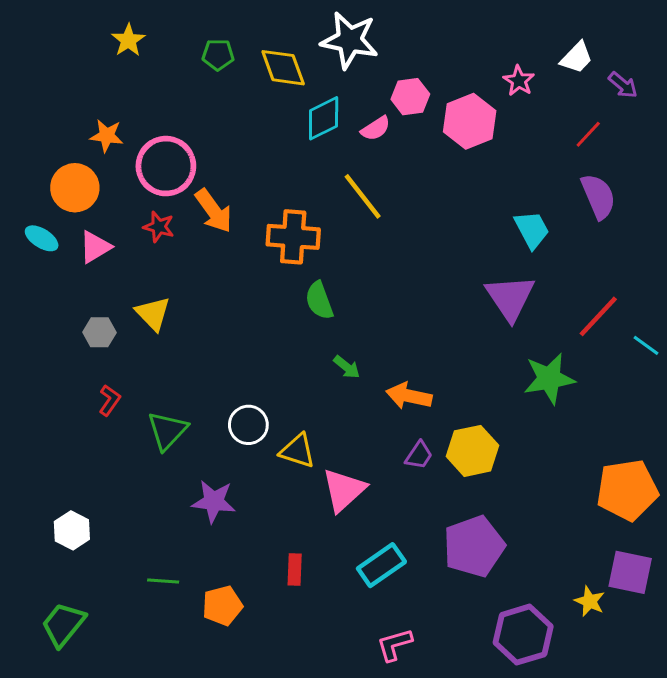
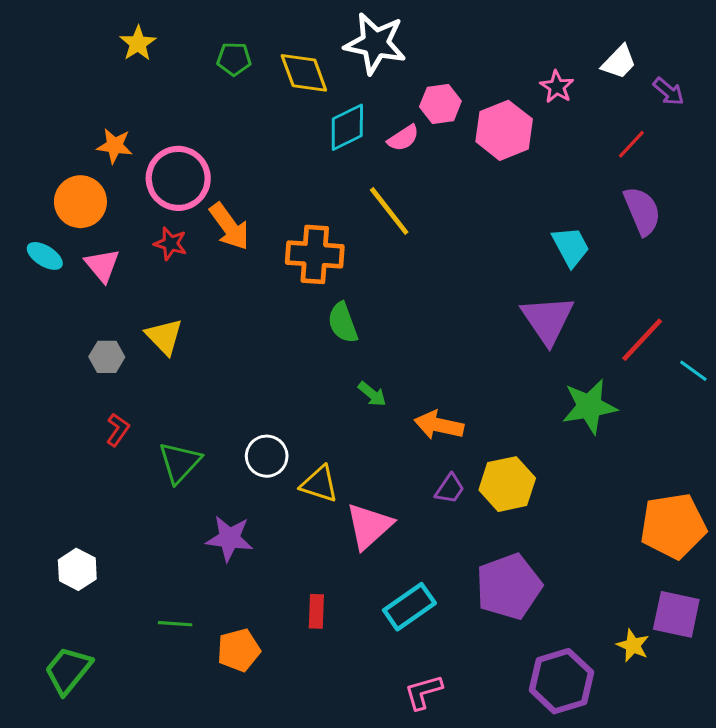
pink triangle: (95, 247) -> (102, 265), turned -39

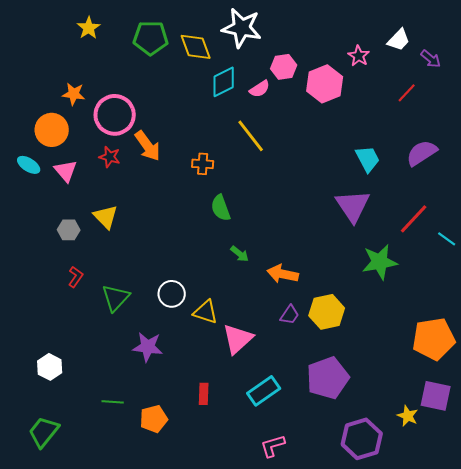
green pentagon: (234, 59) -> (151, 38), size x1.6
purple semicircle: (642, 211) -> (422, 153), moved, turned -100
orange cross: (315, 254) -> (203, 164), size x0.6

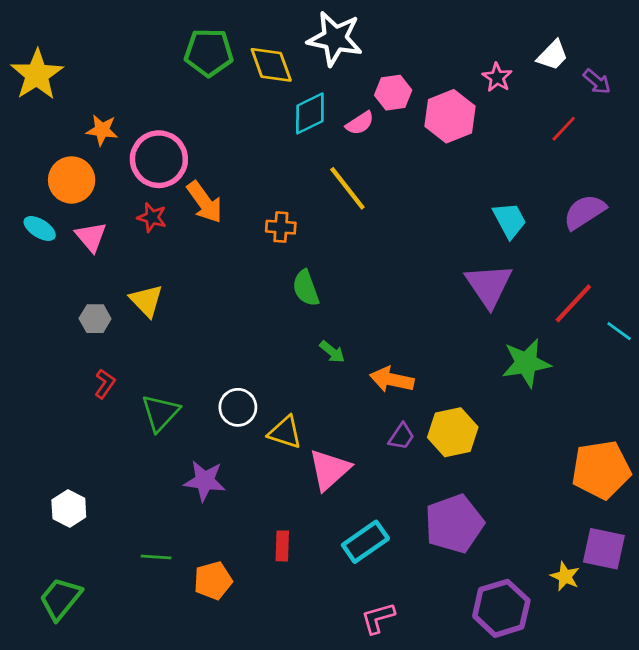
yellow star: (89, 28) -> (37, 75), moved, size x1.6

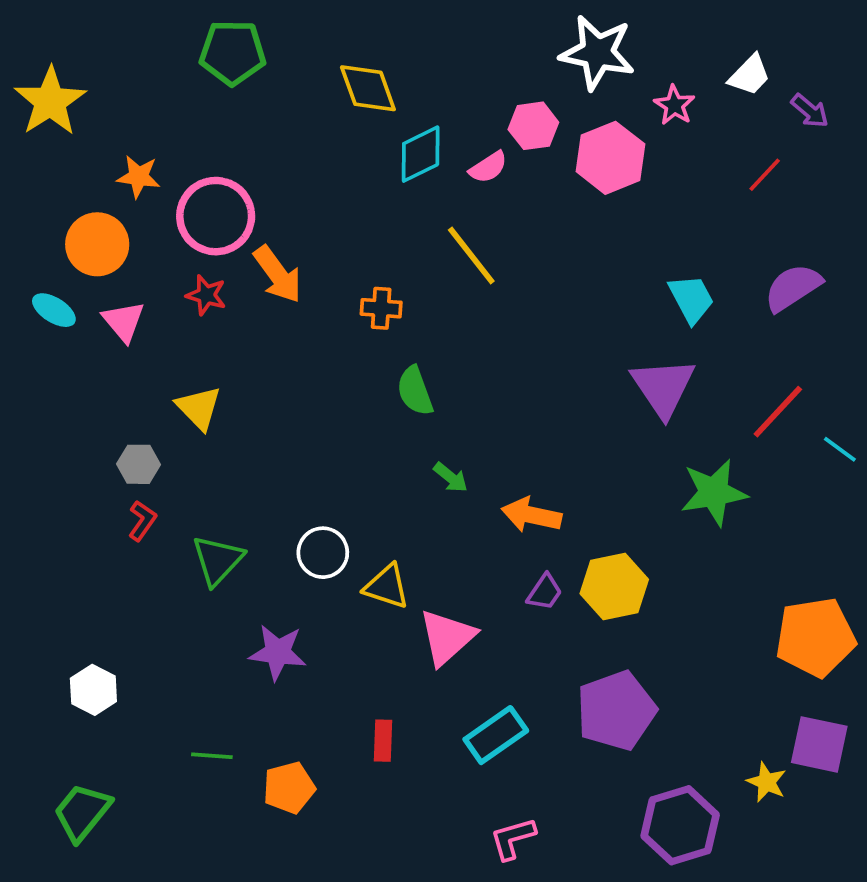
white star: (335, 39) -> (597, 53), moved
green pentagon: (209, 52) -> (233, 53), moved
gray hexagon: (95, 319) -> (139, 464), moved

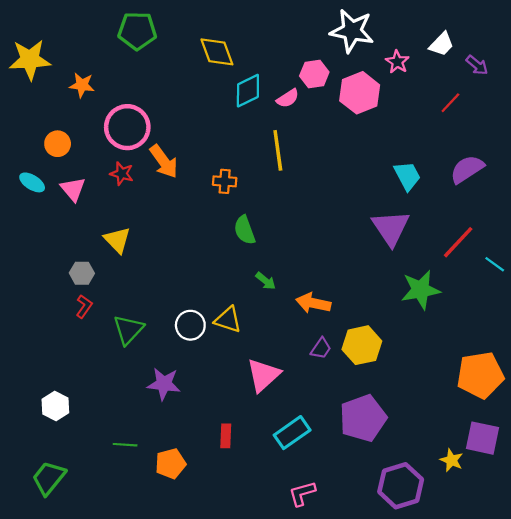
yellow star: (50, 101) -> (30, 60), turned 30
orange star: (139, 177) -> (82, 85), moved
orange circle: (97, 244) -> (58, 144), size x0.7
yellow line: (471, 256) -> (278, 150), turned 30
yellow triangle: (387, 586) -> (228, 320), moved

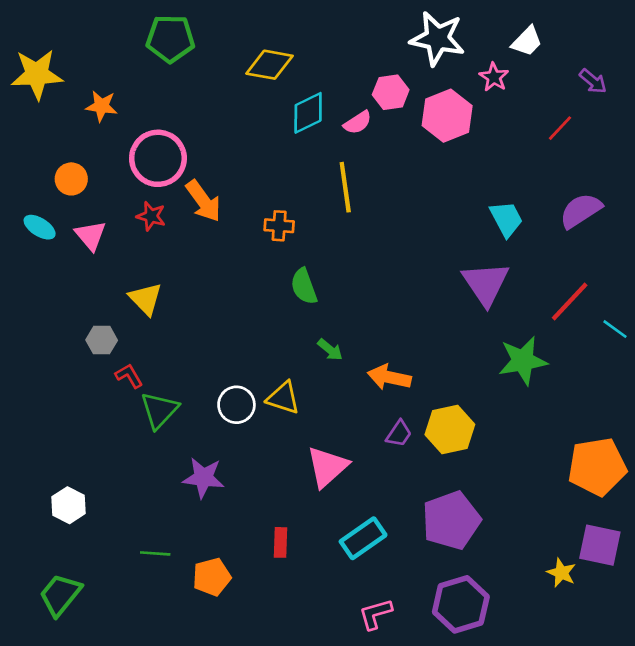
white trapezoid: (442, 44) -> (527, 41), moved
yellow diamond: (217, 52) -> (269, 65), turned -60
red L-shape: (84, 306) -> (129, 376), moved, turned -65
purple hexagon: (401, 486) -> (461, 604), moved

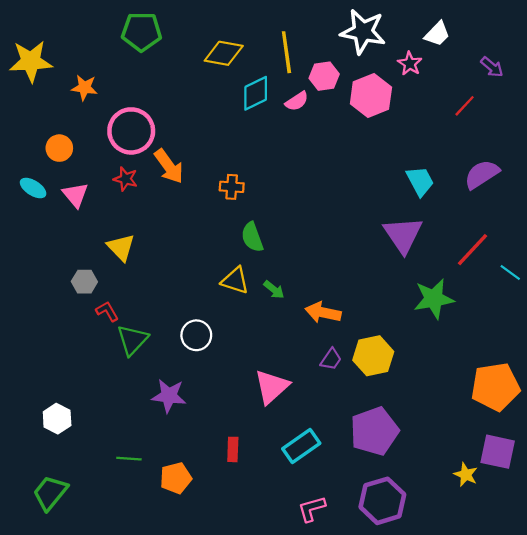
yellow line: (345, 187) -> (286, 52), moved
yellow triangle: (283, 398) -> (235, 280), moved

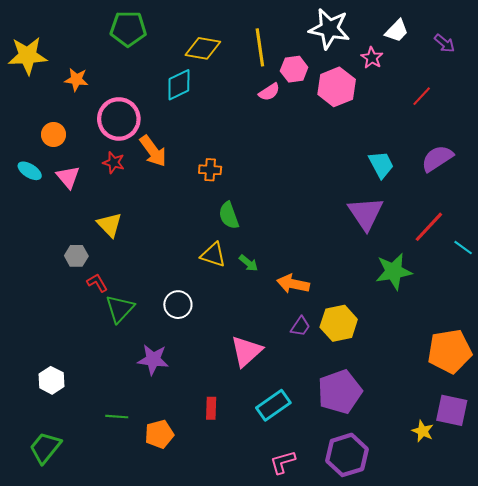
purple arrow: (492, 67) -> (444, 43), moved
cyan diamond: (256, 93) -> (179, 85), moved

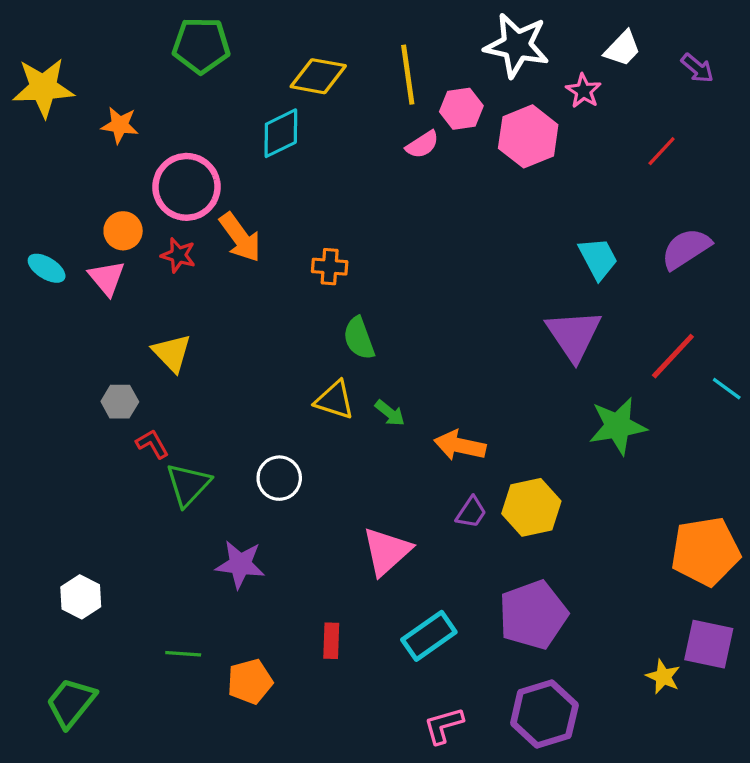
orange circle: (54, 135) -> (123, 231), moved

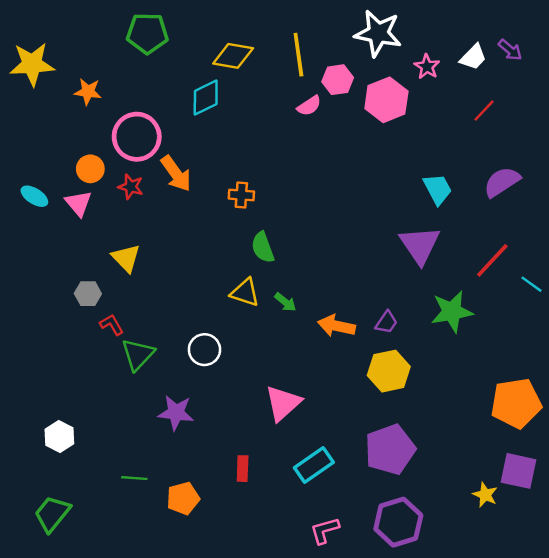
white trapezoid: (623, 49) -> (473, 57), moved
purple trapezoid: (471, 512) -> (386, 322), moved

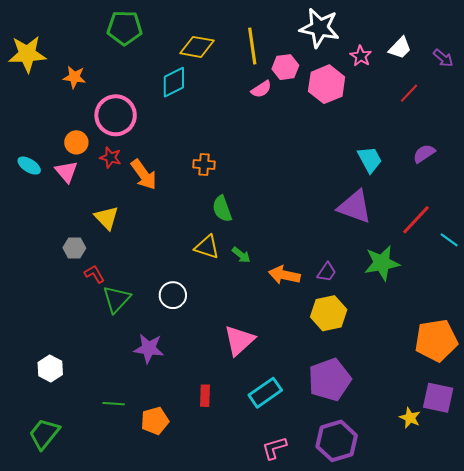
purple arrow: (510, 50) -> (443, 58), moved
orange arrow: (176, 174) -> (144, 175), moved
purple semicircle: (502, 182) -> (424, 153), size x0.7
purple triangle: (420, 245) -> (355, 207), turned -36

